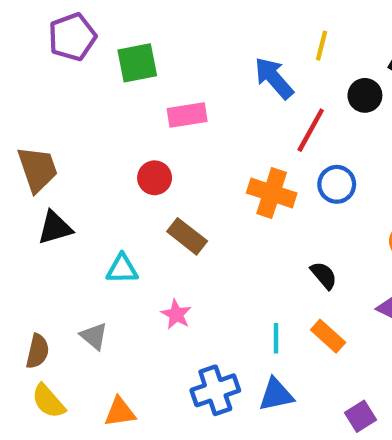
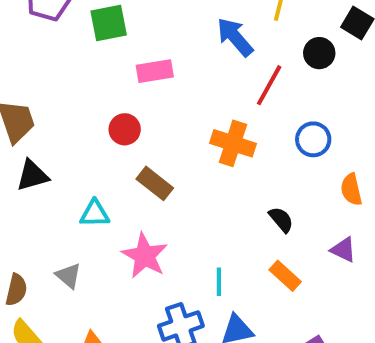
blue circle: (337, 184) -> (313, 139), moved
pink star: (176, 314) -> (145, 256), size x1.6
cyan line: (276, 338) -> (219, 282), moved

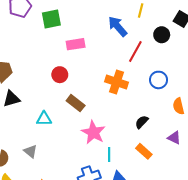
black semicircle: (281, 220) -> (142, 122), turned -96
pink star: (145, 256) -> (93, 132), moved

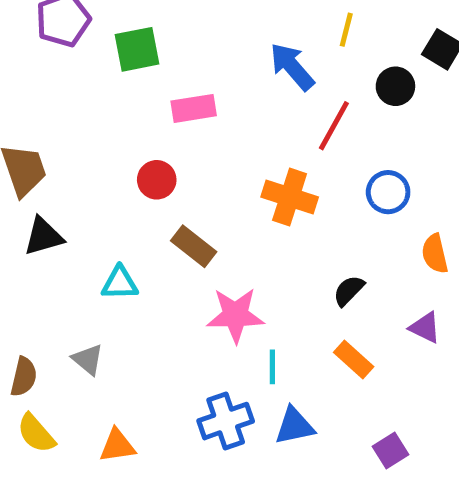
pink star: (93, 132) -> (235, 315), turned -30

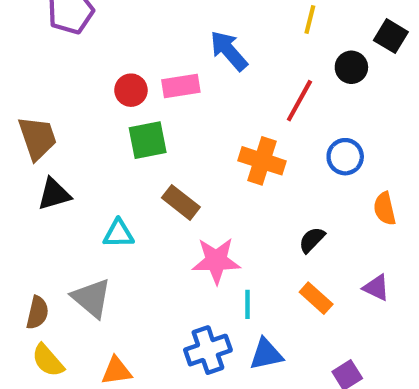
green square: (137, 49) -> (148, 140), moved
blue arrow: (292, 67) -> (229, 51), moved
red circle: (157, 180) -> (131, 90), moved
purple triangle: (425, 327) -> (376, 288), moved
gray triangle: (88, 359) -> (91, 298), size x1.5

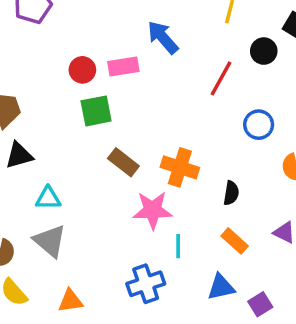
orange cross: (262, 161) -> (180, 167), moved
cyan triangle: (119, 234) -> (48, 198), moved
black semicircle: (312, 240) -> (231, 193), turned 145
blue triangle: (266, 354) -> (221, 287), moved

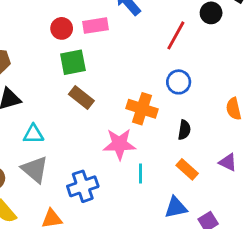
blue circle: (259, 125) -> (179, 82), moved
brown rectangle: (123, 162) -> (81, 97), moved
blue cross: (146, 284) -> (83, 186), moved

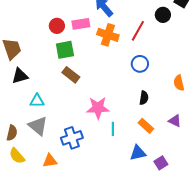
orange cross: (142, 109) -> (108, 35), moved

